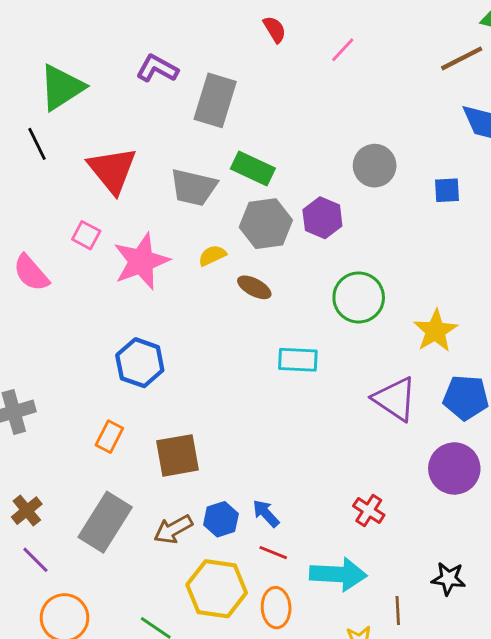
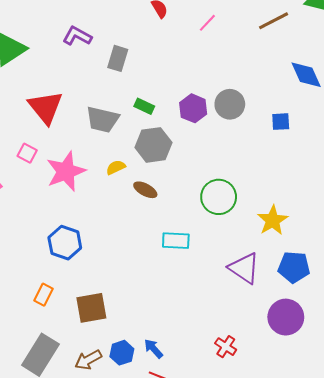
brown line: (462, 58) -> (274, 21), moved
gray rectangle: (215, 100) -> (118, 58), size x0.7
green rectangle: (253, 169) -> (144, 106), size x0.7
purple hexagon: (322, 218) -> (193, 108), moved

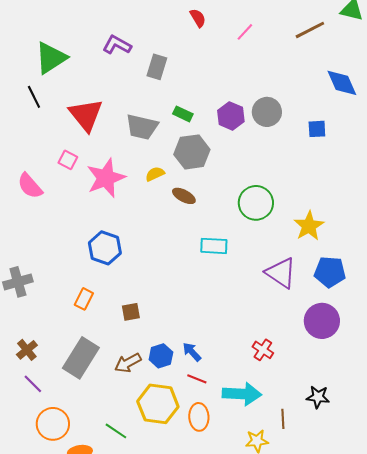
brown square: (91, 308) -> (131, 312), size x0.6

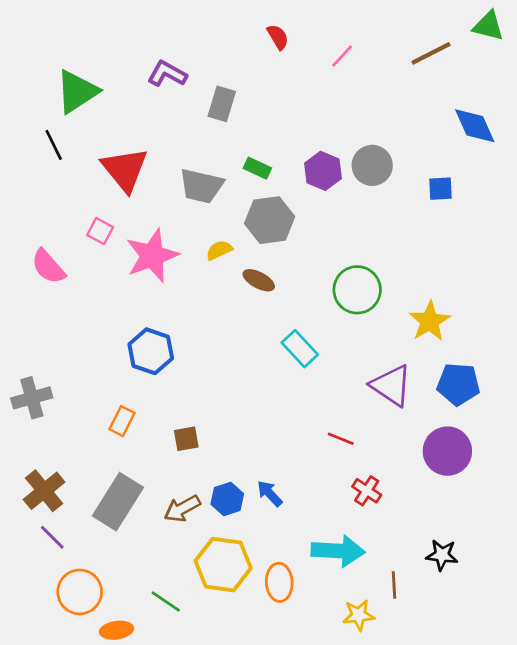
cyan rectangle: (214, 246) -> (300, 349), turned 44
brown cross: (27, 350) -> (44, 491), size x1.4
red line: (197, 379) -> (341, 439), moved

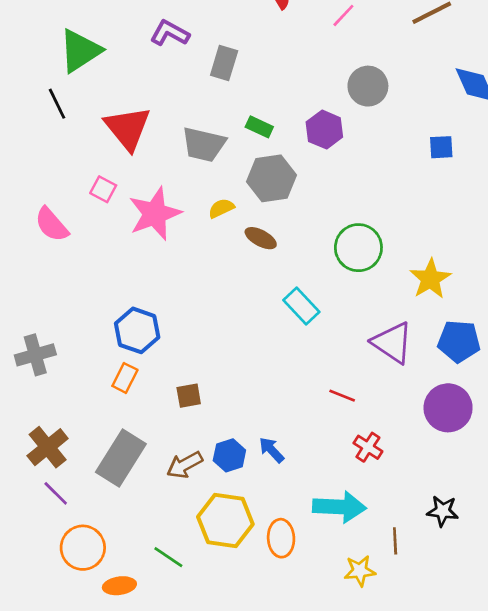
gray circle: (372, 165) -> (368, 86), moved
blue hexagon: (151, 351) -> (137, 330), moved

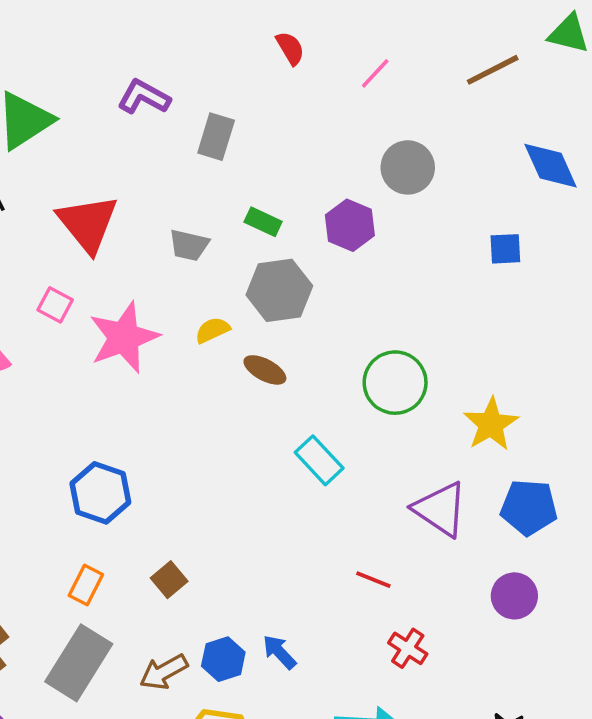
gray trapezoid: (204, 144) -> (189, 245), size x0.7
orange rectangle: (125, 378) -> (86, 585), moved
brown square: (189, 396) -> (169, 580), turned -30
purple circle: (448, 408) -> (514, 596), size x0.7

